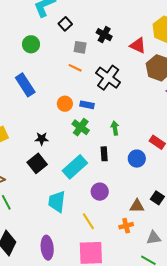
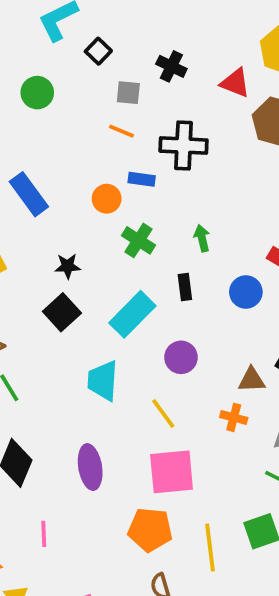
black cross: (108, 78) -> (184, 146), turned -30
blue rectangle: (25, 85) -> (29, 194), moved
blue rectangle: (87, 105) -> (142, 179), moved
orange cross: (126, 226) -> (234, 417), turned 32

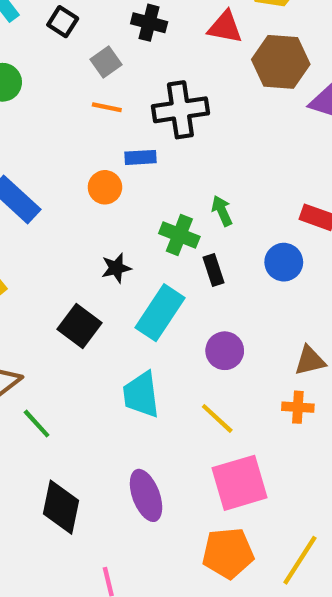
gray square: (128, 93) -> (106, 62), turned -30
green cross: (139, 240) -> (179, 235), moved
black star: (68, 266) -> (116, 268), moved
yellow line: (210, 548) -> (300, 560), turned 51

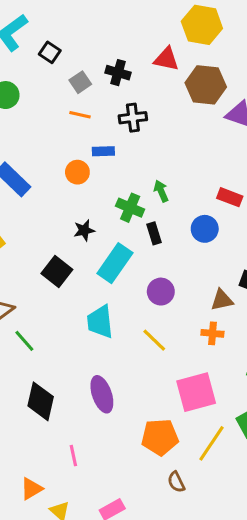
black cross: (149, 23) -> (118, 73), moved
black cross: (180, 110) -> (133, 118), size x0.7
pink square: (239, 483) -> (196, 392), moved

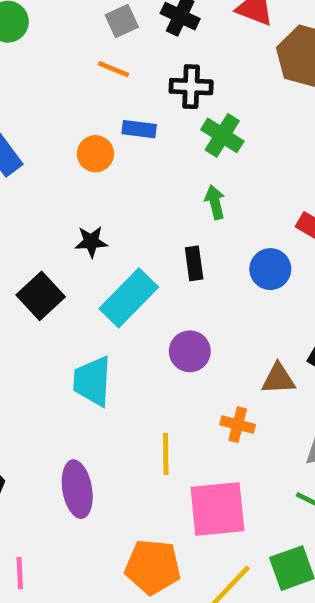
green cross: (130, 208) -> (222, 135), moved
orange cross: (212, 333) -> (238, 425), moved
yellow line: (154, 340) -> (166, 454), moved, turned 36

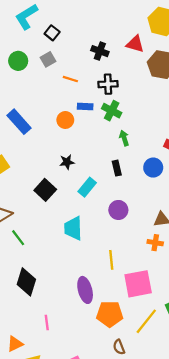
gray square: (122, 21) -> (48, 59), moved
green cross: (222, 135) -> (112, 111), moved
cyan rectangle: (129, 298) -> (87, 187), size x0.7
orange cross: (238, 425) -> (155, 243), moved
purple ellipse: (77, 489) -> (85, 290), moved

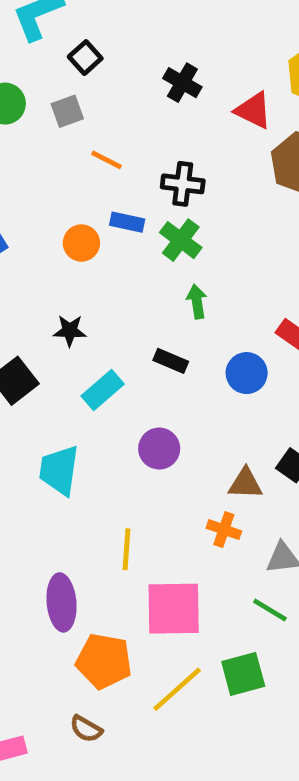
black cross: (100, 51) -> (182, 83), moved
black rectangle: (117, 168) -> (171, 361), turned -64
brown semicircle: (119, 347) -> (86, 729), moved, turned -48

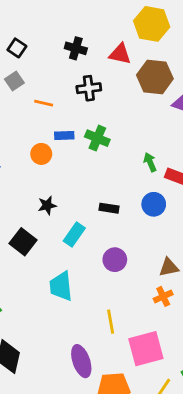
black cross: (183, 184) -> (89, 88), moved
green arrow: (197, 302) -> (150, 162), moved
orange cross: (224, 530) -> (163, 296), turned -30

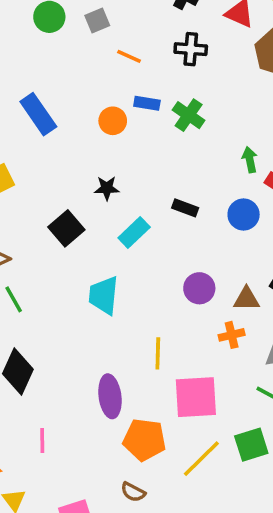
purple circle: (115, 260) -> (199, 288), moved

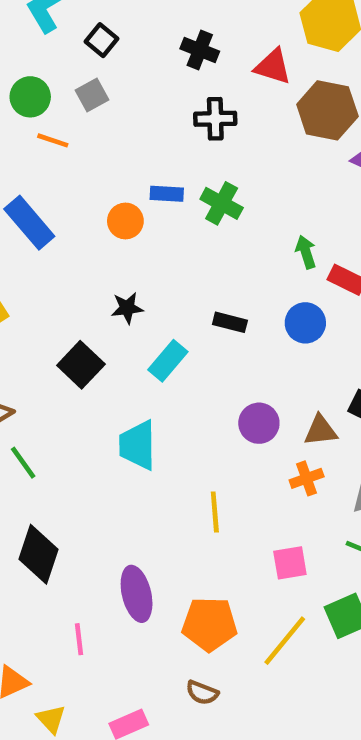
orange line: (129, 56) -> (53, 140), moved
purple ellipse: (110, 396) -> (137, 594), moved
pink square: (196, 397) -> (290, 563), moved, size x0.6

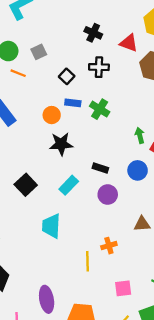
black square: (102, 40) -> (67, 76), moved
black star: (127, 308) -> (61, 144), moved, size x1.5
purple circle: (259, 423) -> (108, 195), moved
orange cross: (307, 478) -> (109, 246), moved

